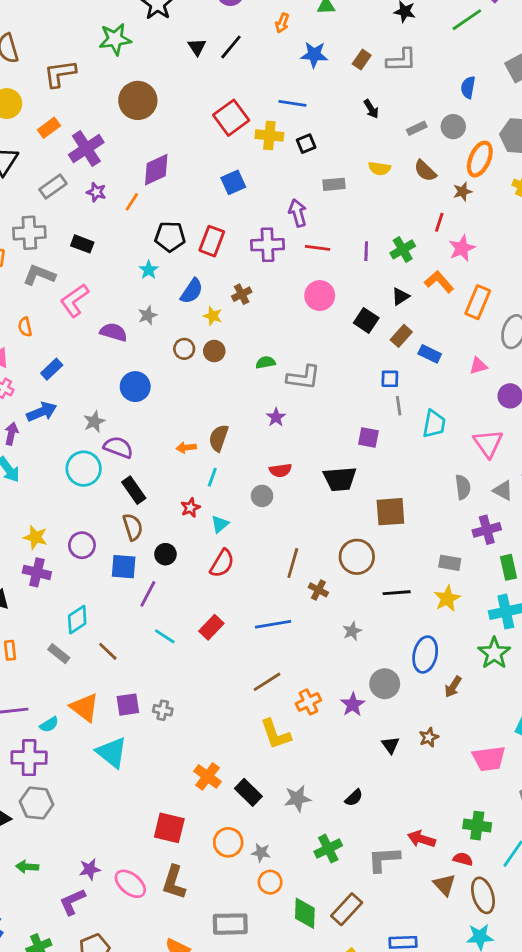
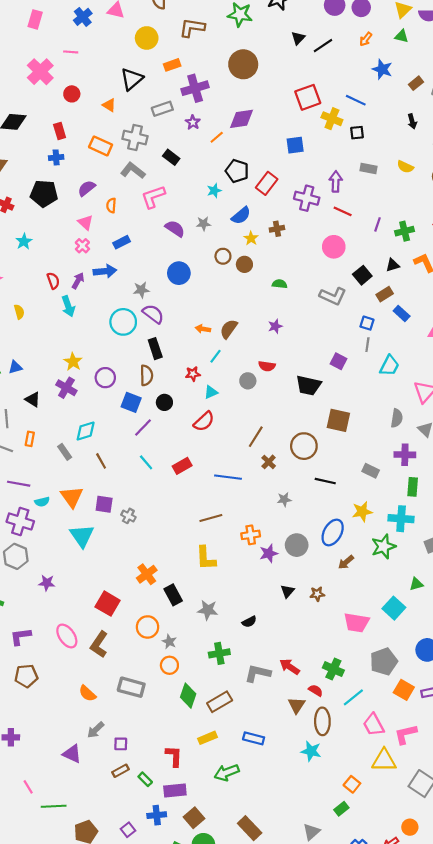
gray L-shape: (303, 377) -> (333, 296), moved
yellow star: (447, 599) -> (362, 512), moved
orange cross: (308, 702) -> (251, 535), moved
purple star: (90, 869) -> (47, 583), moved

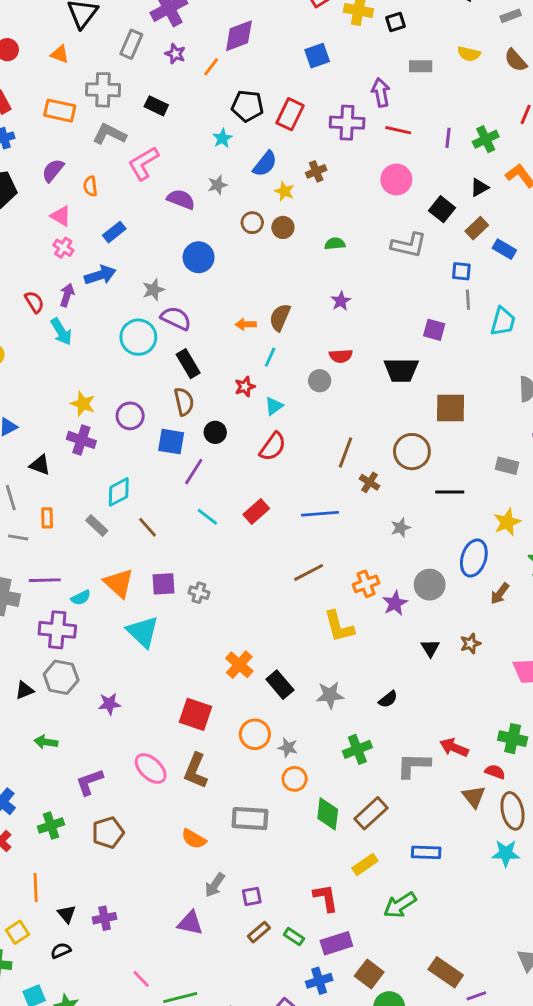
gray rectangle: (162, 109) -> (131, 44), turned -36
yellow L-shape: (206, 558) -> (339, 626), moved

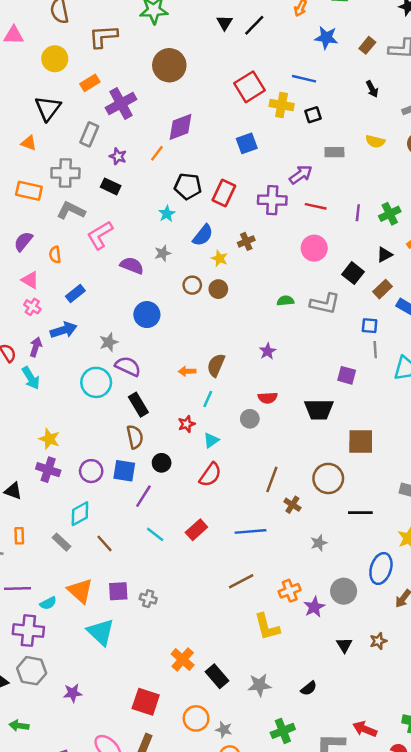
purple star: (175, 54) -> (118, 156), moved
purple arrow: (381, 93) -> (301, 174), turned 65
green semicircle: (335, 244) -> (285, 301), moved
purple circle: (130, 416) -> (91, 471), moved

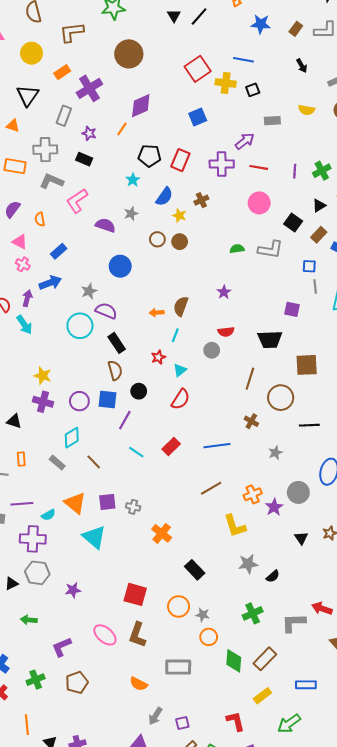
brown line: (272, 479) -> (250, 379), moved
orange cross: (183, 660) -> (162, 533), moved
gray star: (259, 685) -> (248, 564), moved

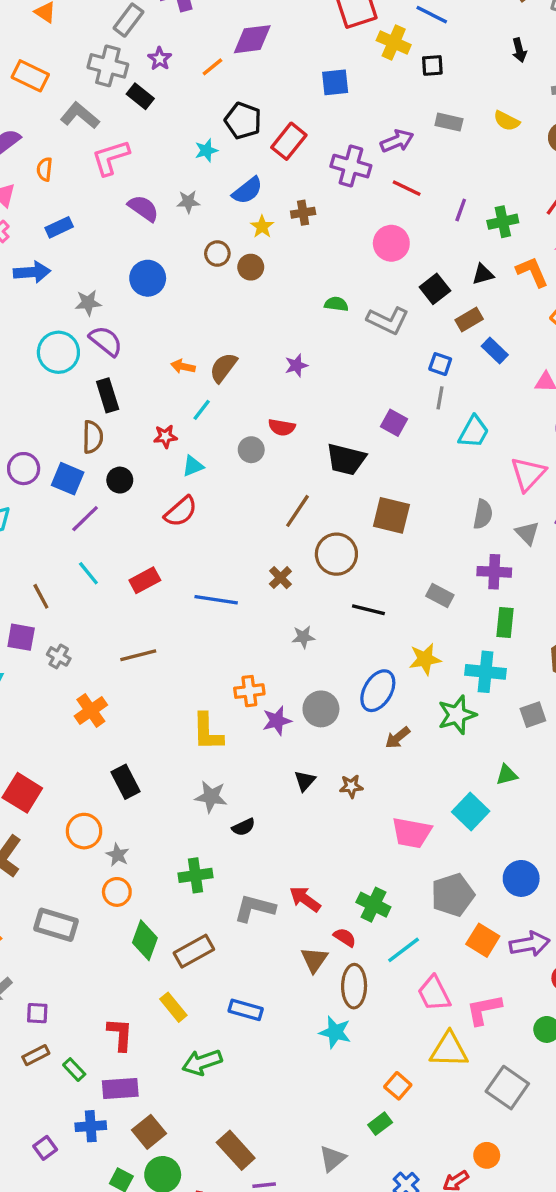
gray cross: (45, 150) -> (108, 66), moved
brown line: (94, 462) -> (41, 596), moved
brown line: (211, 488) -> (138, 655), moved
yellow rectangle: (262, 696) -> (173, 1007), turned 72

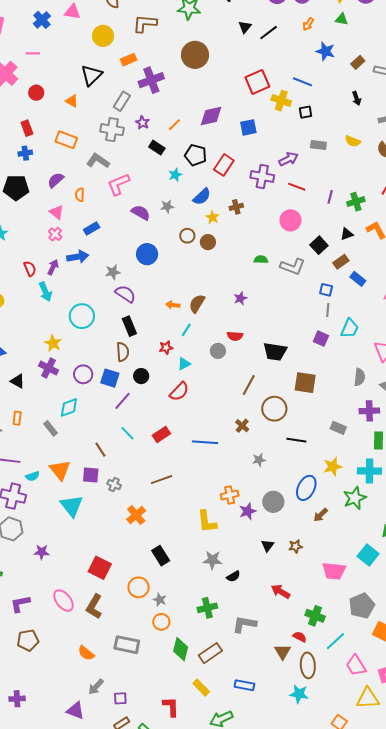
purple diamond: (252, 39) -> (211, 116), moved
black rectangle: (140, 96) -> (157, 148), moved
cyan circle: (58, 352) -> (82, 316), moved
purple square: (394, 423) -> (321, 339), moved
red arrow: (305, 899) -> (281, 591), moved

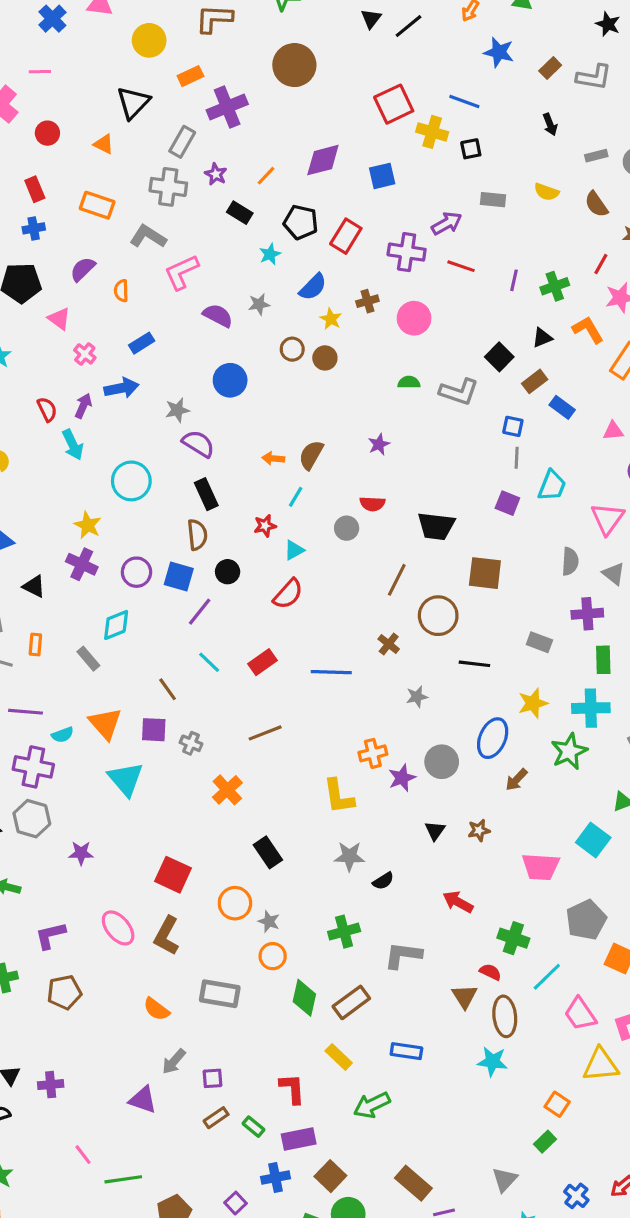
pink triangle: (57, 212) -> (59, 319), moved
pink circle: (291, 220) -> (414, 318), moved

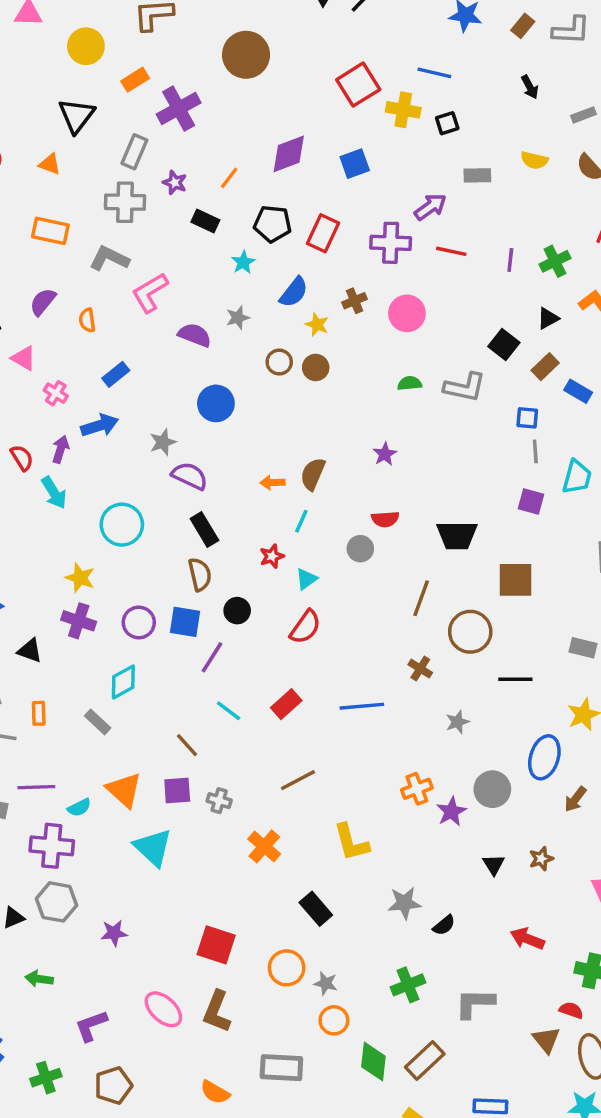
yellow L-shape: (339, 796) -> (351, 842), moved

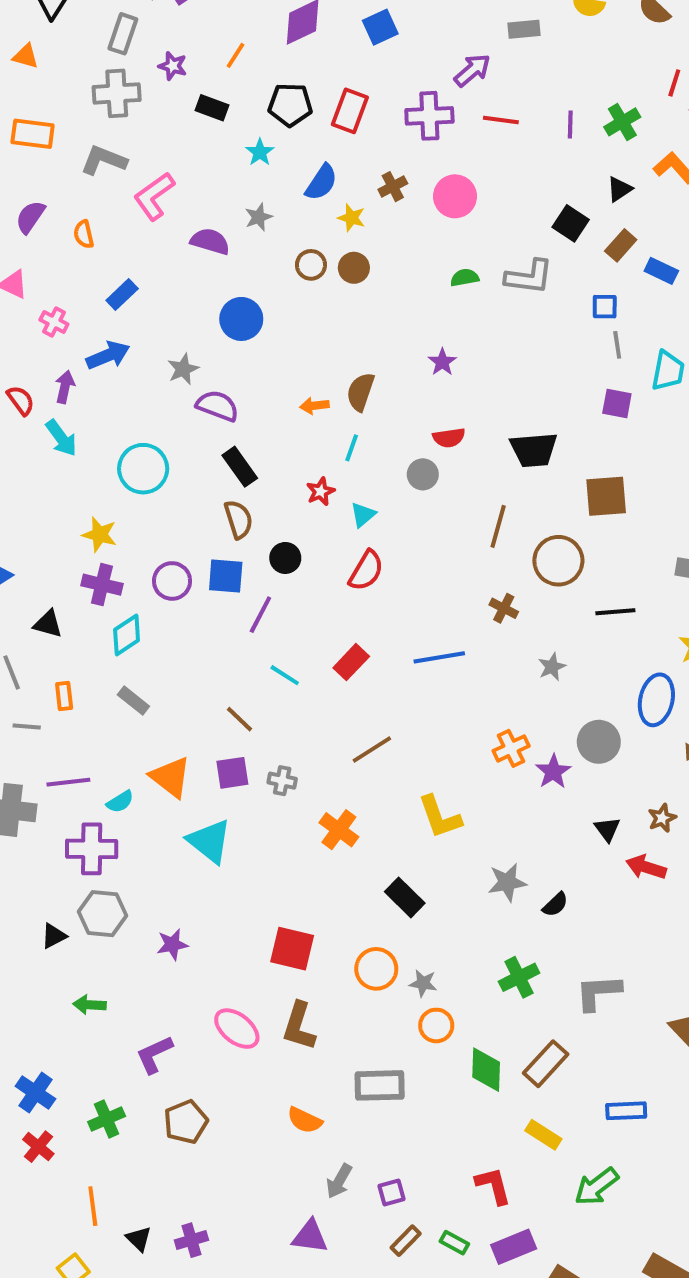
cyan diamond: (123, 682) -> (127, 635), moved
red arrow: (527, 939) -> (646, 867), moved

